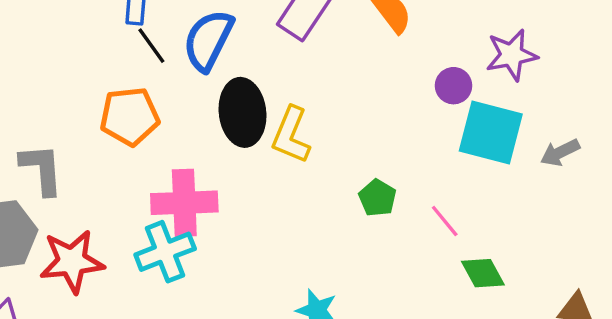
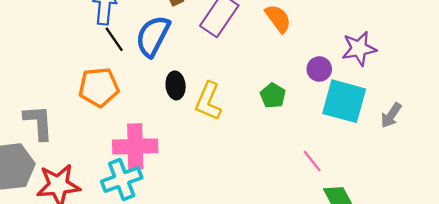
black ellipse: (242, 112) -> (176, 85), size x0.6
gray arrow: (560, 153) -> (391, 115), turned -30
green pentagon: (377, 198) -> (273, 96), moved

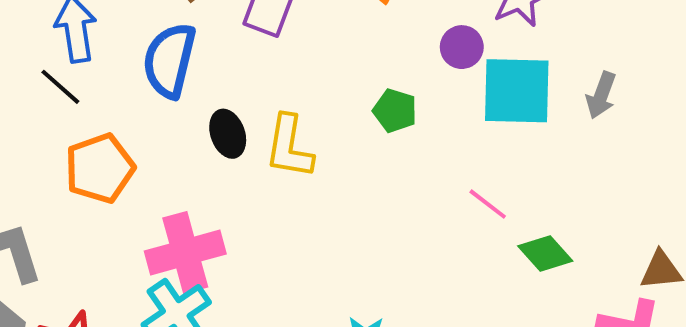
black line: (114, 39) -> (60, 87), moved

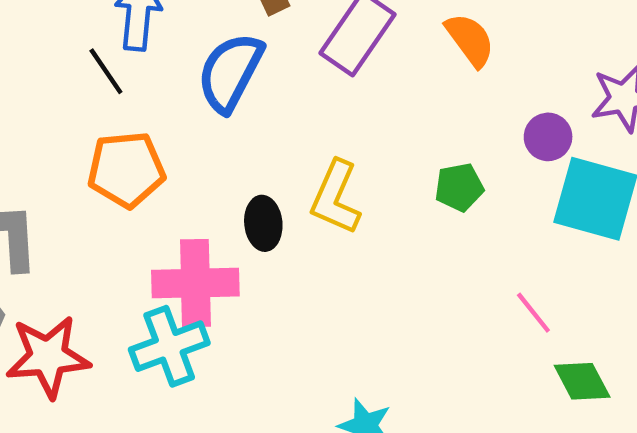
green pentagon: (395, 111) -> (459, 187), turned 30
black ellipse: (228, 134) -> (263, 223), moved

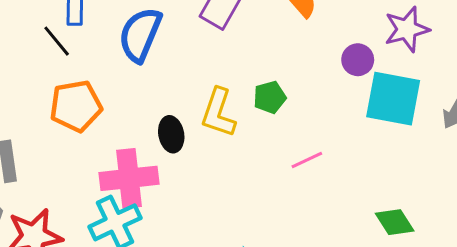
green pentagon: (459, 187) -> (270, 97), moved
pink line: (533, 313) -> (307, 160), moved, turned -72

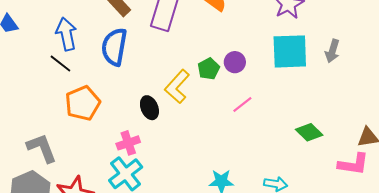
purple circle: (358, 60) -> (235, 62), moved
yellow L-shape: (218, 113) -> (177, 87), turned 36
pink cross: (129, 178) -> (128, 143), size x0.6

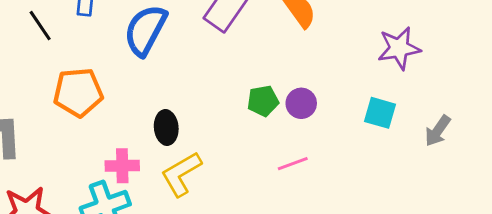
cyan square: (290, 51) -> (380, 113), size x0.6
black line: (60, 63) -> (40, 26), moved
yellow L-shape: (177, 87) -> (181, 174), moved

